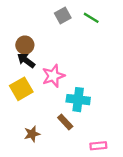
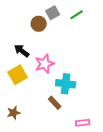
green line: (91, 18) -> (77, 15), turned -64
brown circle: (25, 45) -> (39, 24), moved
brown star: (32, 134) -> (14, 113), moved

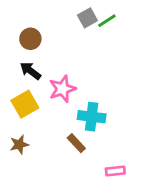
gray square: (53, 13) -> (87, 18), moved
brown circle: (39, 24) -> (30, 39), moved
brown star: (14, 113) -> (19, 145), moved

